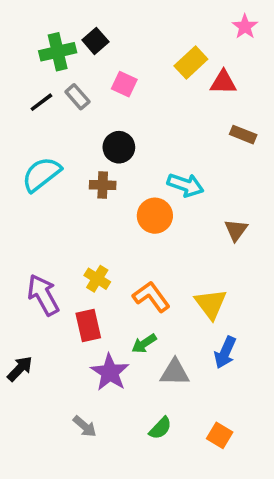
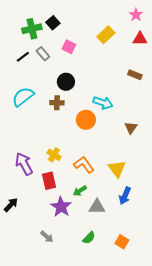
red triangle: (223, 82) -> (140, 39), moved

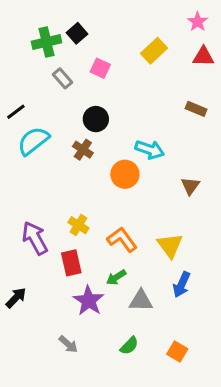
black line: (23, 57) -> (16, 112), moved
brown cross: (57, 103) -> (83, 150), turned 32

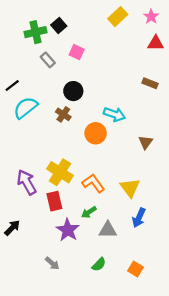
yellow rectangle: (154, 51) -> (118, 17), moved
yellow cross: (78, 225) -> (60, 172), size x1.6

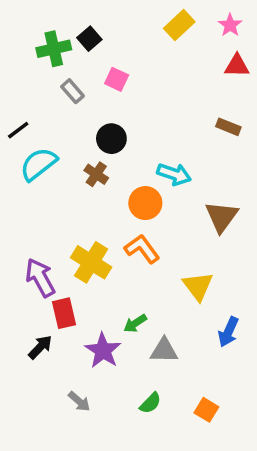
brown triangle: (146, 142) -> (222, 217), size x1.5
orange L-shape: (93, 183) -> (142, 249), moved
red rectangle: (54, 201) -> (64, 313), moved
blue arrow: (139, 218) -> (228, 332), moved
black arrow: (12, 228) -> (40, 347), moved

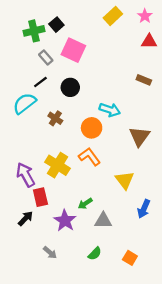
pink square: (117, 79) -> (73, 50), size x1.6
black line: (18, 130) -> (40, 82), moved
brown cross: (96, 174) -> (55, 118), moved

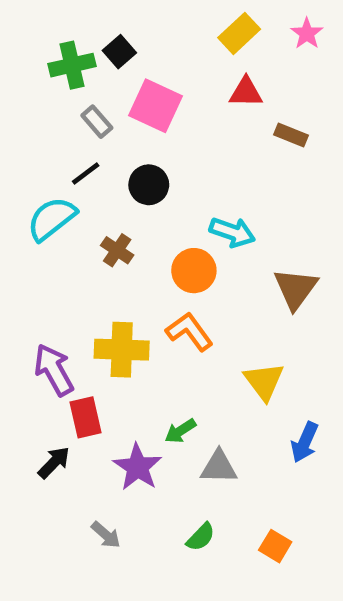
red triangle: (149, 42) -> (246, 92), moved
brown rectangle: (144, 80) -> (291, 135), moved
yellow cross: (57, 165) -> (122, 350), turned -30

